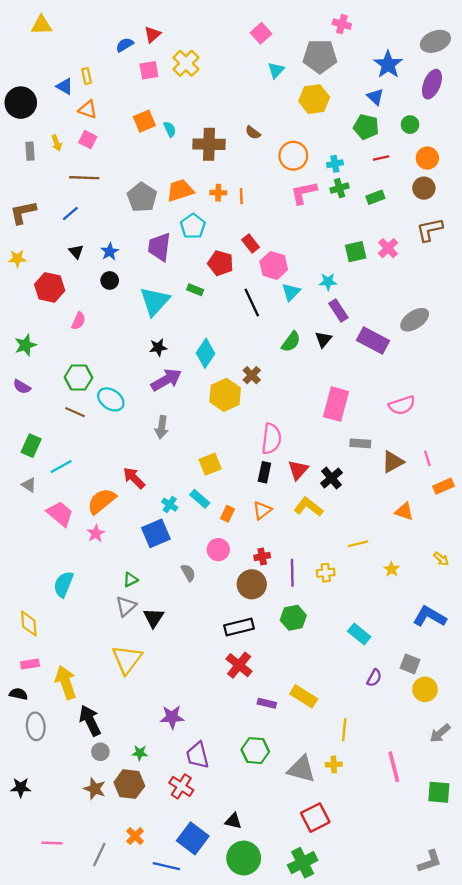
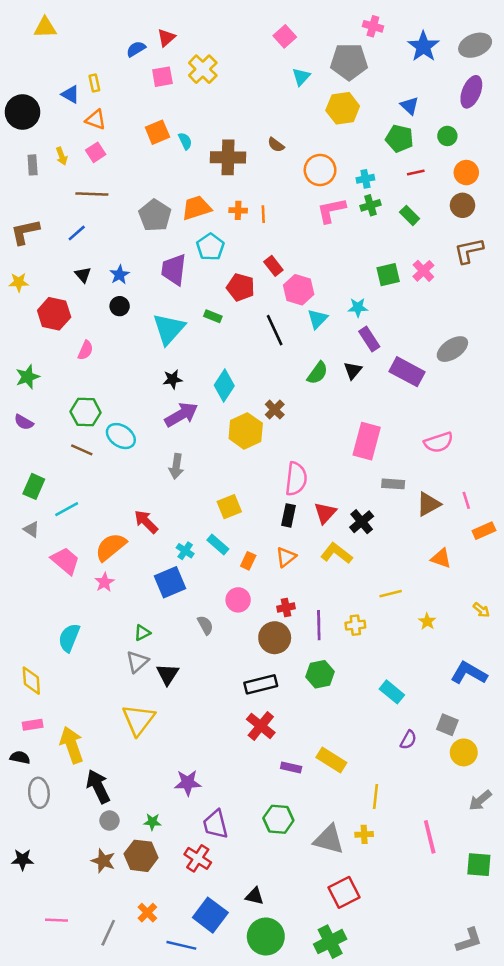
blue star: (388, 64) -> (423, 46), moved
pink square: (88, 140) -> (96, 152), turned 30
green rectangle: (375, 197) -> (410, 215), turned 66

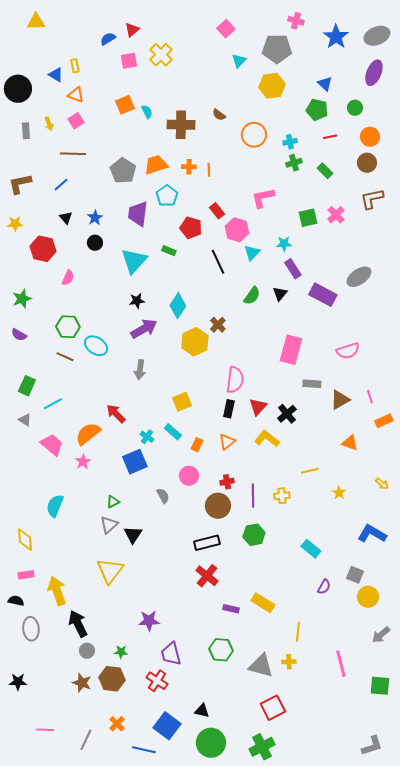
pink L-shape: (331, 210) -> (263, 198), moved

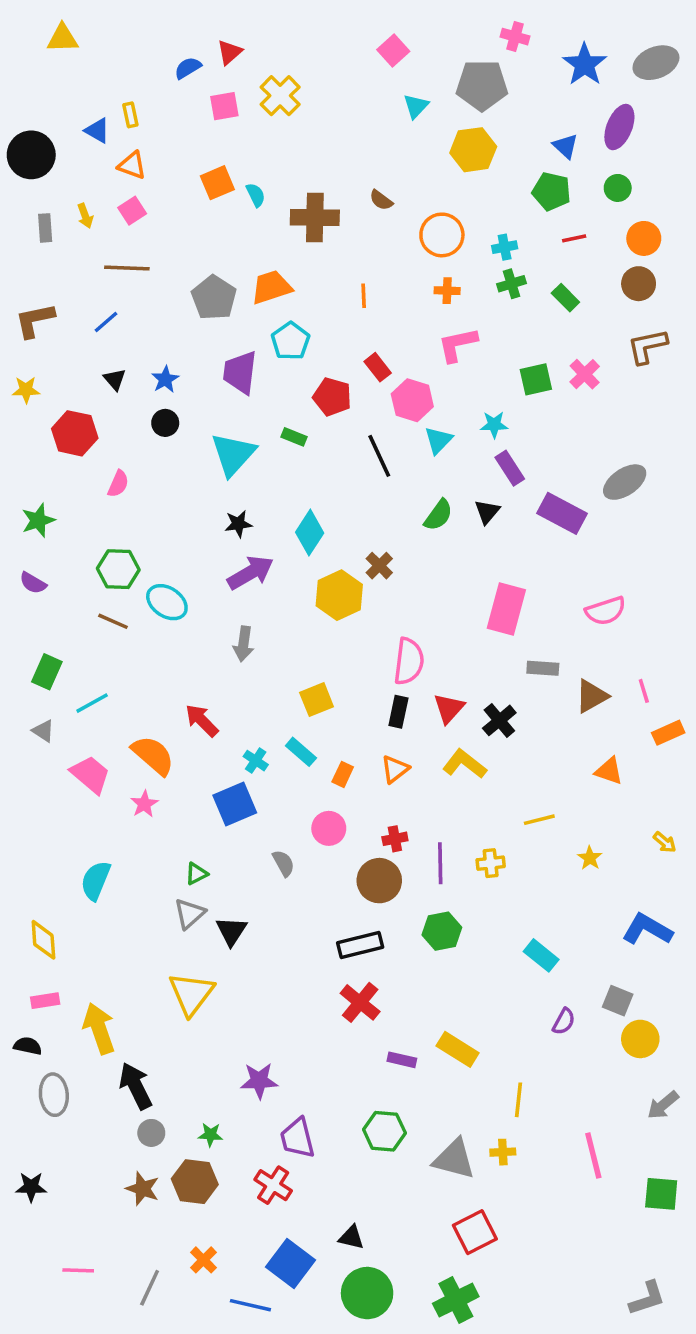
purple ellipse: (374, 73) -> (619, 127), moved
orange cross: (189, 167) -> (447, 291), moved
orange semicircle: (88, 434) -> (153, 755), turned 80

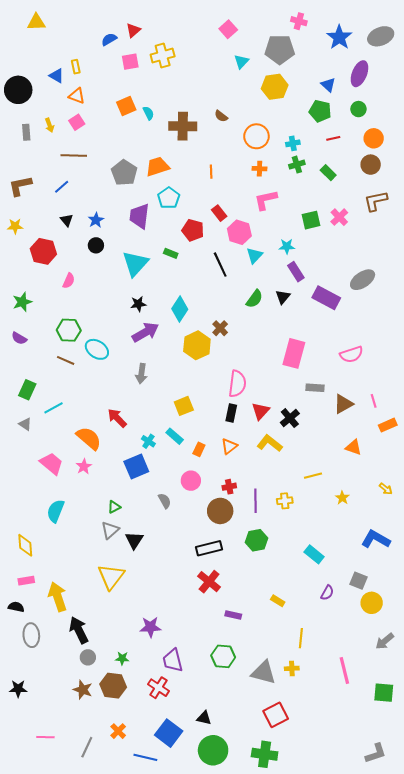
yellow cross: (280, 96) -> (163, 56), turned 30
pink trapezoid: (90, 774) -> (51, 463), moved
yellow rectangle: (458, 1049) -> (278, 601), moved, size x0.6
green cross: (456, 1300) -> (265, 754), turned 35

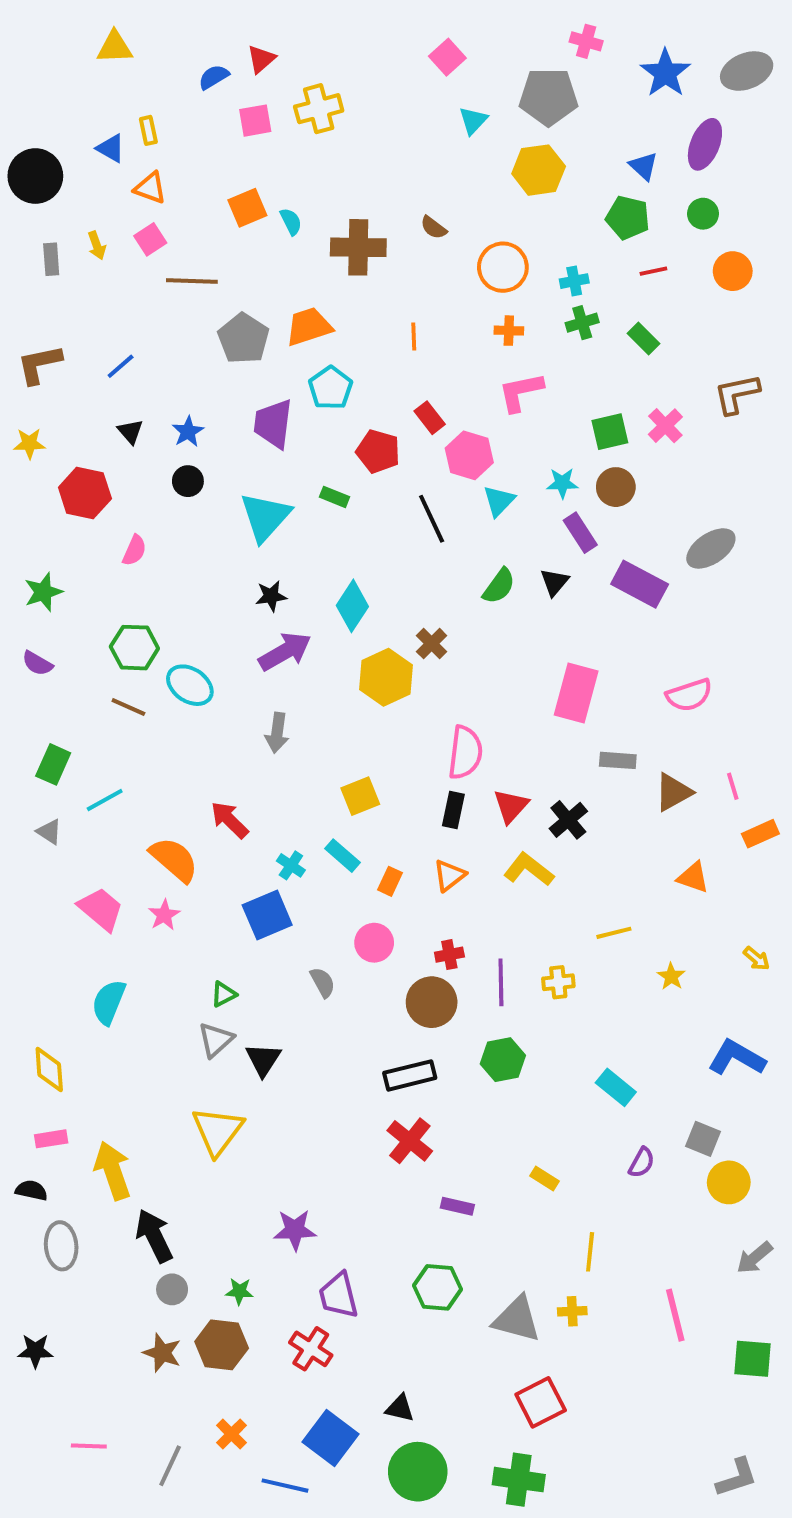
yellow triangle: (36, 22) -> (115, 47), moved
brown line: (74, 155) -> (192, 281), moved
brown circle: (371, 165) -> (616, 487), moved

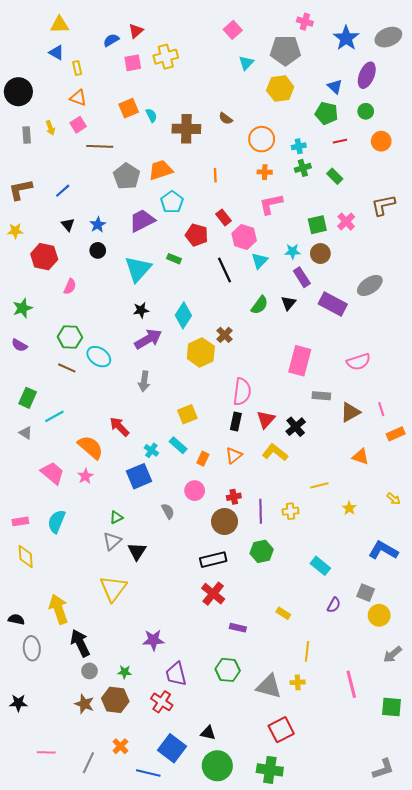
blue triangle: (111, 148) -> (57, 53), moved
purple trapezoid: (273, 424) -> (142, 221), turned 56
pink rectangle: (51, 1139) -> (20, 521), moved

